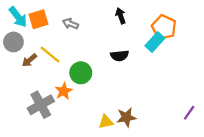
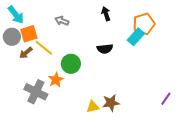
orange square: (39, 19) -> (29, 34), moved
orange pentagon: (164, 27) -> (144, 24), turned 30
gray cross: (41, 105) -> (36, 92), turned -35

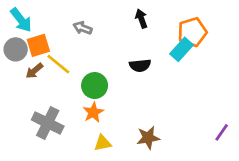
orange star: (56, 80) -> (93, 112), moved
yellow triangle: (93, 107) -> (103, 143), moved

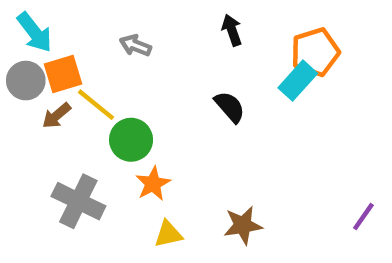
black semicircle: (140, 65) -> (230, 107), turned -125
green circle: (95, 86) -> (131, 140), moved

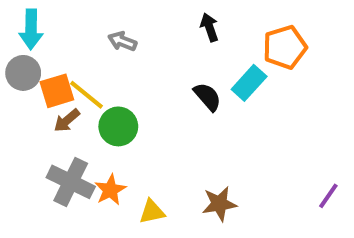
cyan arrow: (35, 32) -> (31, 29), turned 39
orange square: (63, 74) -> (57, 91), moved
cyan rectangle: (298, 81) -> (249, 83), moved
brown arrow: (56, 116) -> (67, 121), moved
orange star: (153, 184) -> (110, 190), moved

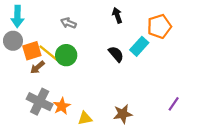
green circle: (118, 126) -> (66, 55), moved
purple line: (328, 196) -> (174, 104), moved

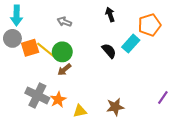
brown arrow: (37, 67) -> (64, 70), moved

